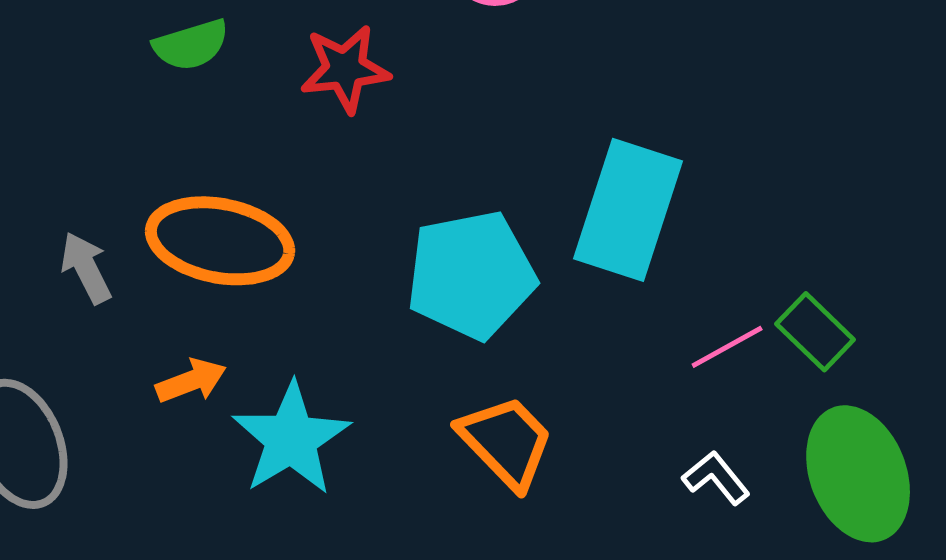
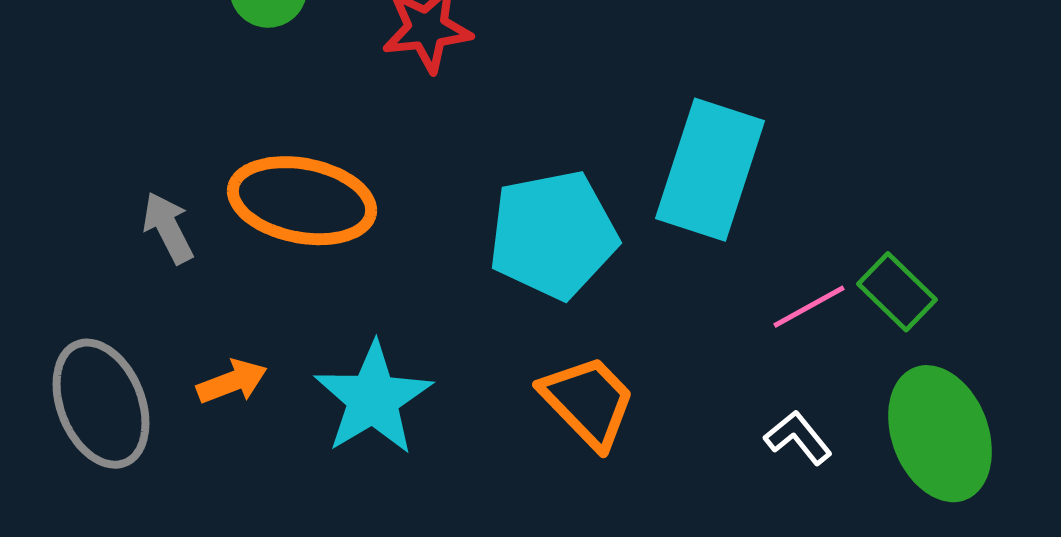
orange arrow: (191, 381) -> (232, 382), moved

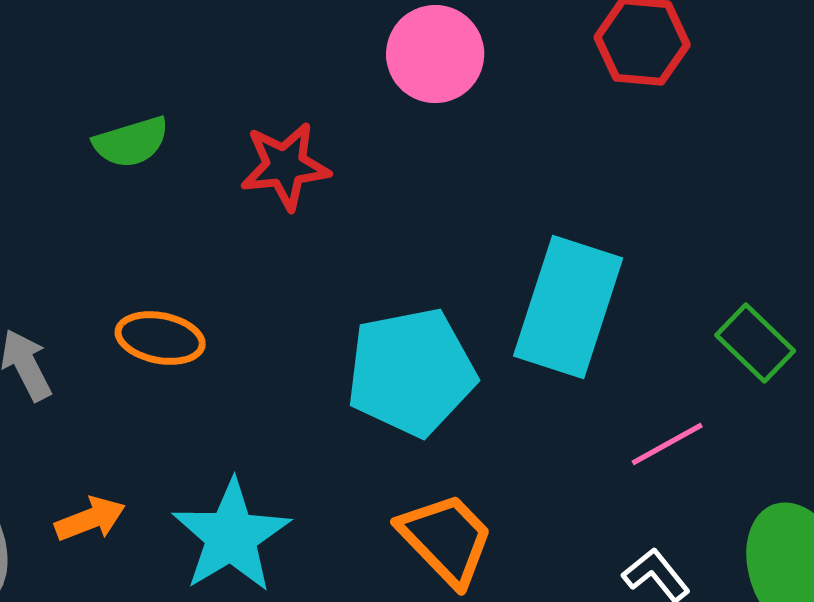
orange ellipse: (302, 201) -> (160, 338), size x0.6
green rectangle: (897, 292) -> (755, 343), moved

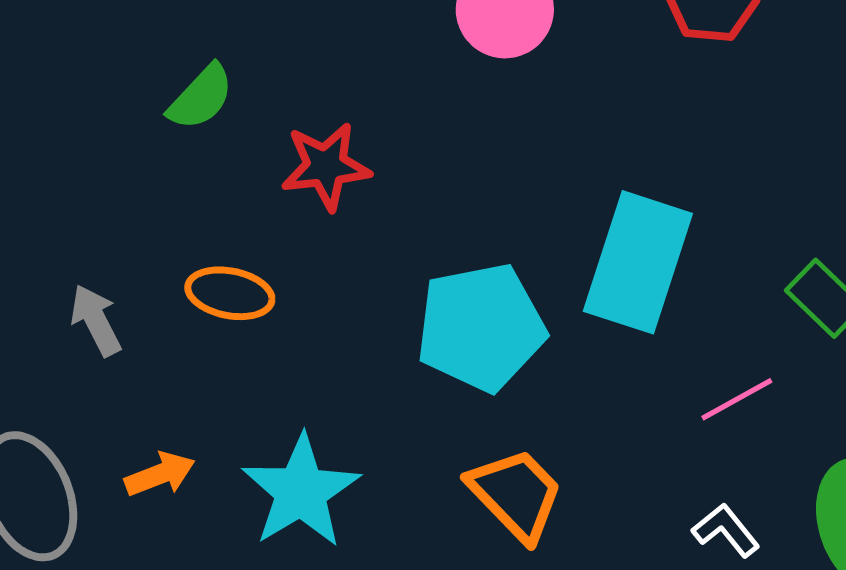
green semicircle: (131, 142) -> (201, 97), turned -30
red star: (285, 166) -> (326, 166), moved

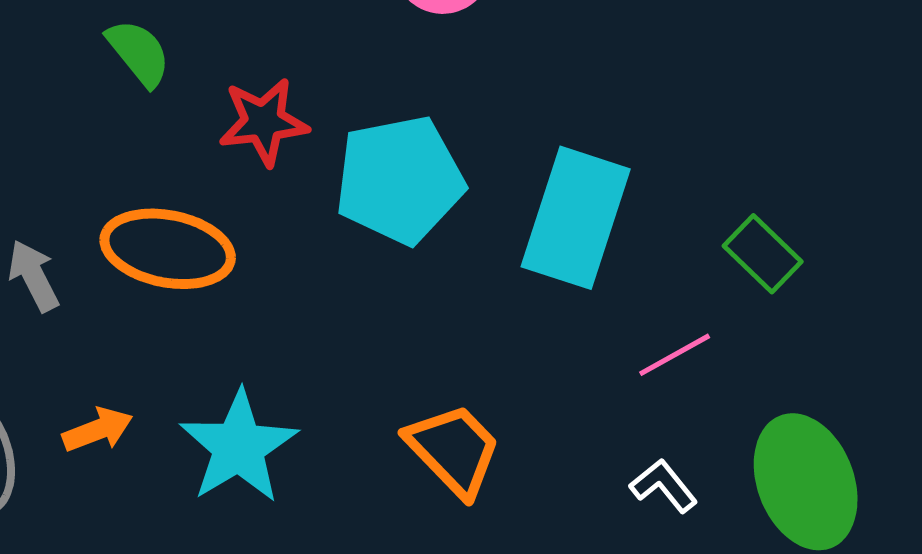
green semicircle: (201, 97) -> (139, 53), turned -82
orange ellipse: (230, 293) -> (168, 249), size x1.5
cyan pentagon: (481, 327) -> (400, 180), moved

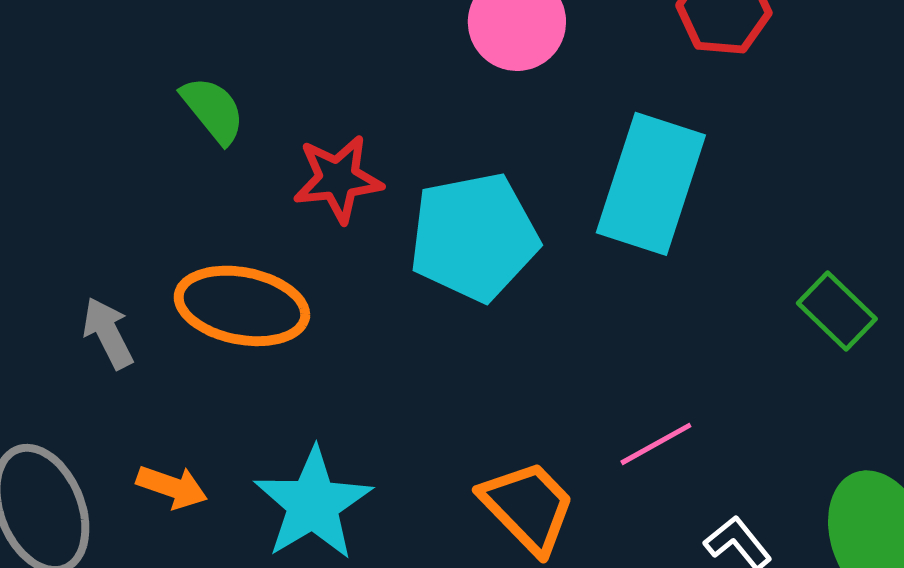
cyan rectangle: (576, 218) -> (651, 184), moved
pink line: (675, 355) -> (656, 444), moved
orange arrow: (98, 430) -> (172, 487), turned 40

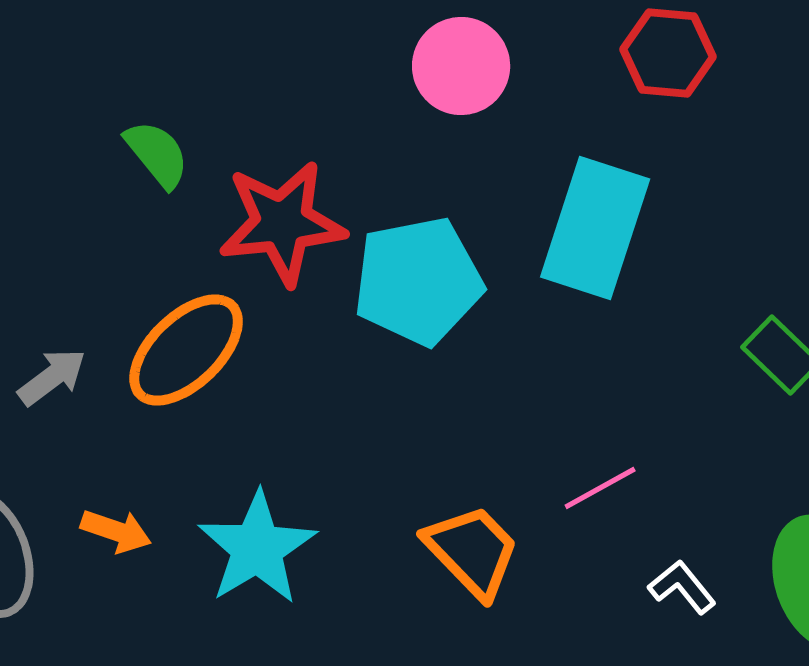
red star: (338, 179) -> (282, 223), size x1.4
orange ellipse: (242, 306) -> (186, 350), turned -55
gray arrow: (108, 333) -> (52, 377), turned 80

